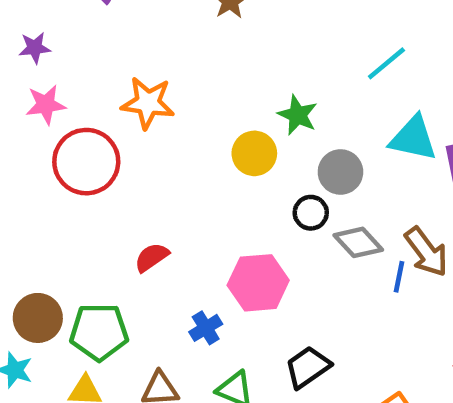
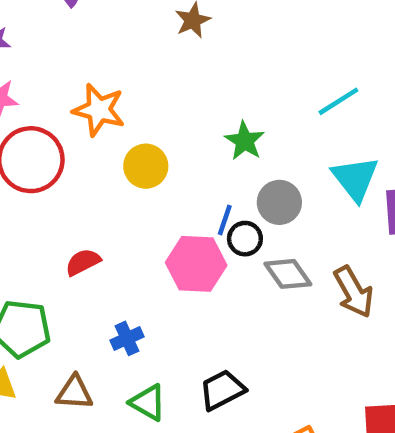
cyan triangle: (413, 138) -> (355, 179), turned 32
yellow circle: (254, 153) -> (146, 166), moved
blue line: (399, 277) -> (225, 220), moved
pink hexagon: (258, 283) -> (196, 264), moved

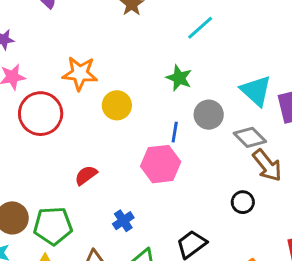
cyan line: (338, 101) -> (200, 28), moved
black circle: (245, 239) -> (243, 202), moved
gray diamond: (288, 274) -> (250, 137), moved

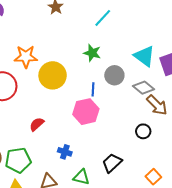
yellow circle: (117, 105) -> (53, 75), size x1.4
blue cross: (123, 221) -> (65, 152), turned -32

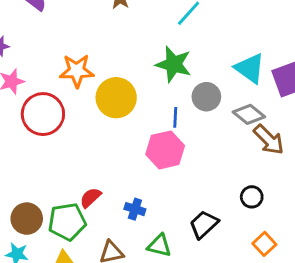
green star: (92, 53) -> (174, 64), size x1.4
red semicircle: (37, 124) -> (90, 198), moved
black circle: (143, 131) -> (252, 197), moved

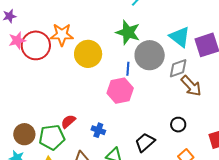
gray circle: (206, 97) -> (150, 55), size x1.5
red circle: (43, 114) -> (36, 45), moved
gray diamond: (249, 114) -> (178, 68), turned -60

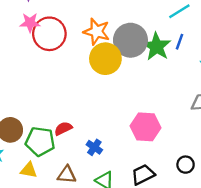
orange star: (62, 35) -> (97, 32), moved
gray circle: (150, 55) -> (130, 40), moved
blue line: (128, 69) -> (179, 42), moved
pink hexagon: (120, 91) -> (146, 127), moved

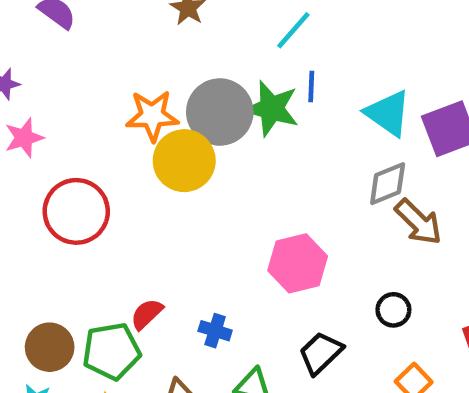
red circle: (49, 34) -> (76, 211), moved

